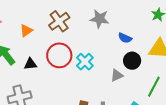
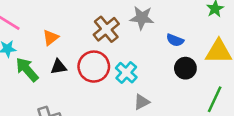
brown cross: (59, 21) -> (106, 29), moved
black triangle: (30, 64) -> (59, 67), moved
gray triangle: (117, 75) -> (142, 102), moved

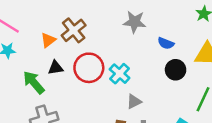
brown cross: (106, 29) -> (74, 30), moved
green arrow: (27, 69) -> (34, 82), moved

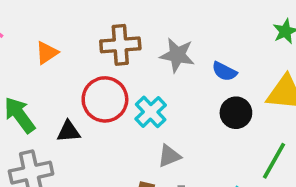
gray star: (135, 22) -> (177, 55), moved
brown cross: (74, 30) -> (120, 45), moved, turned 30
black triangle: (56, 68) -> (69, 132), moved

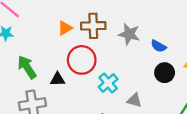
orange triangle: (47, 53) -> (65, 28), moved
cyan cross: (151, 112) -> (108, 83), moved
gray triangle: (169, 156) -> (134, 100), moved, turned 35

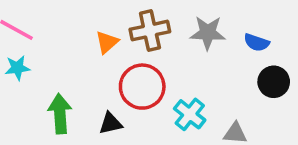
green arrow: (27, 67) -> (60, 114), turned 40

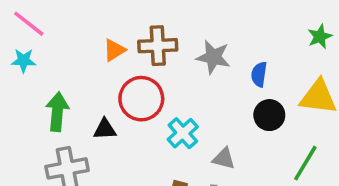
blue semicircle: (257, 43) -> (259, 74), turned 70

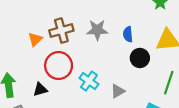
gray triangle: (224, 159) -> (118, 91), turned -32

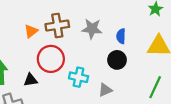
black circle: (140, 58) -> (117, 60), moved
cyan cross: (89, 81) -> (78, 77), turned -30

